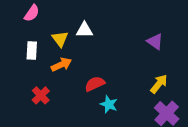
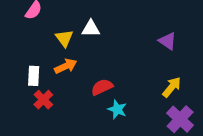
white rectangle: (32, 50) -> (34, 76), moved

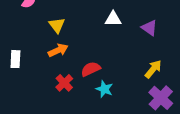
white triangle: (91, 28) -> (113, 19), moved
white rectangle: (34, 76) -> (15, 59), moved
red cross: (43, 100) -> (64, 83), moved

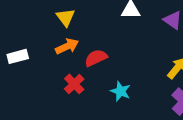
white rectangle: (15, 59) -> (18, 56), turned 72
red semicircle: (91, 69) -> (96, 58), moved

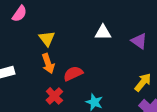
orange arrow: (67, 46) -> (48, 64), turned 96

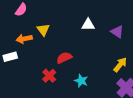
orange arrow: (48, 64) -> (24, 39), moved, turned 98

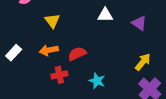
orange arrow: (24, 39) -> (49, 50), moved
white rectangle: (10, 57) -> (14, 53), turned -32
red cross: (49, 76) -> (59, 75), turned 32

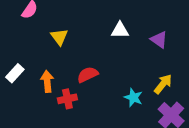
orange arrow: (49, 50) -> (47, 81), moved, turned 96
cyan star: (97, 81) -> (133, 97), moved

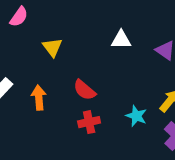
red semicircle: (88, 75) -> (84, 90), turned -115
red cross: (67, 99) -> (89, 122), moved

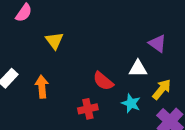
white triangle: (121, 40) -> (138, 68), moved
red semicircle: (84, 90) -> (103, 81), moved

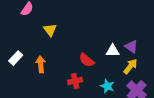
purple triangle: (158, 43) -> (131, 47), moved
cyan star: (131, 103) -> (107, 86), moved

